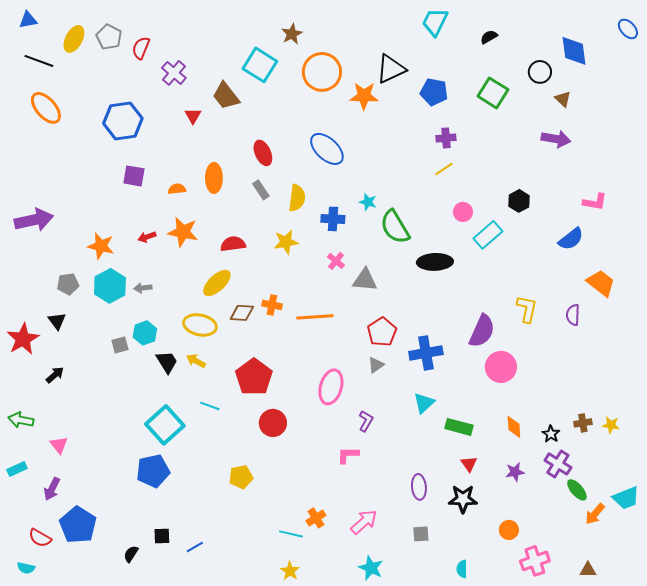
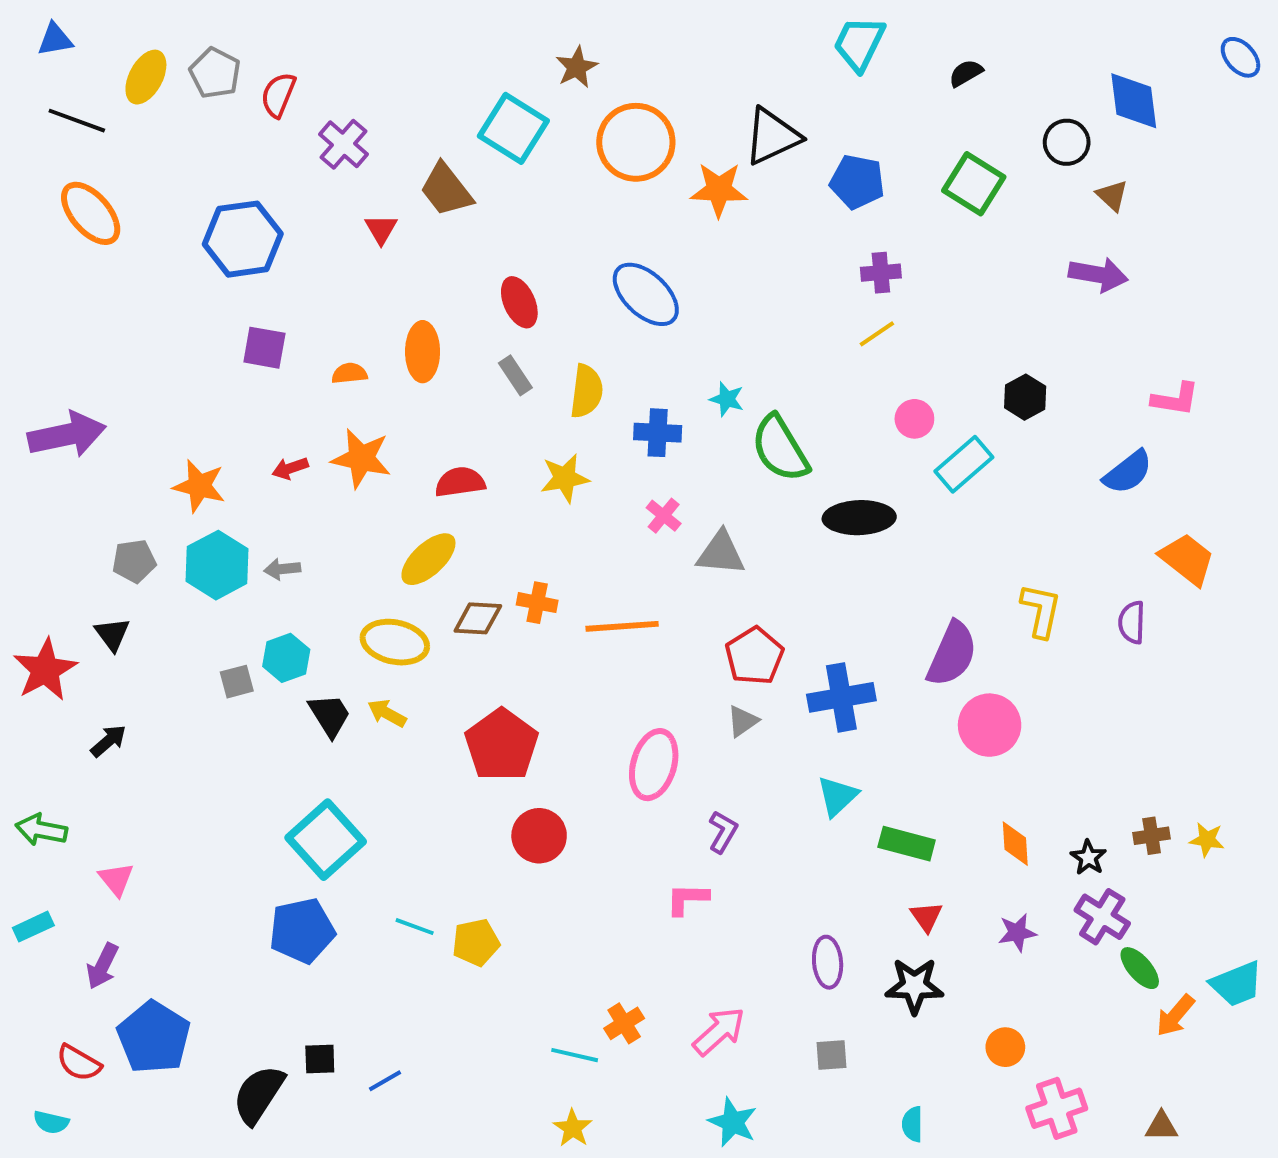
cyan line: (210, 406) -> (415, 927), moved
black semicircle: (131, 554) -> (259, 1095), size x1.8

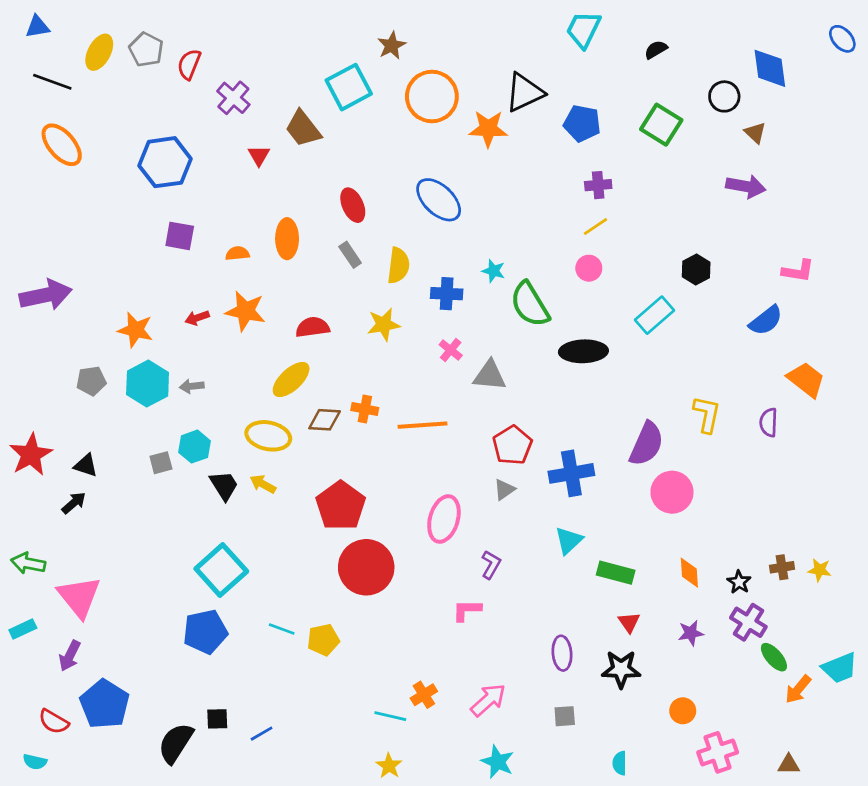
cyan square: (513, 128) -> (349, 87), turned 30
pink circle: (914, 419) -> (589, 268), moved
black triangle: (112, 634) -> (86, 465), moved, turned -35
red circle: (539, 836) -> (366, 567), size x1.5
pink triangle: (116, 879) -> (79, 597), size x1.8

